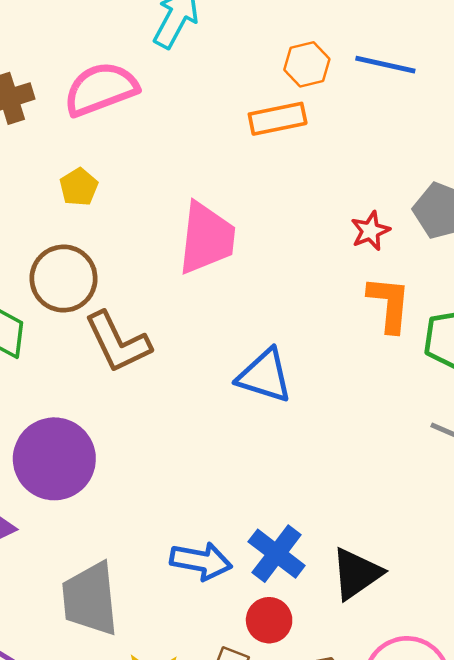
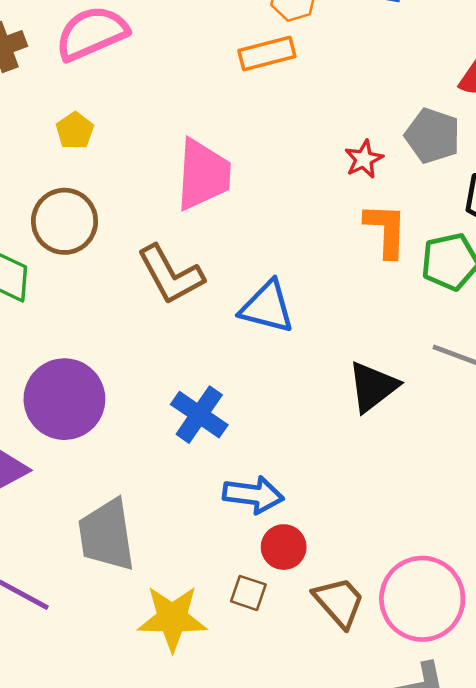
brown L-shape: (118, 342) -> (171, 275), moved
blue cross: (277, 554) -> (199, 415), moved
blue arrow: (201, 561) -> (253, 495), moved
black triangle: (356, 574) -> (373, 387), moved

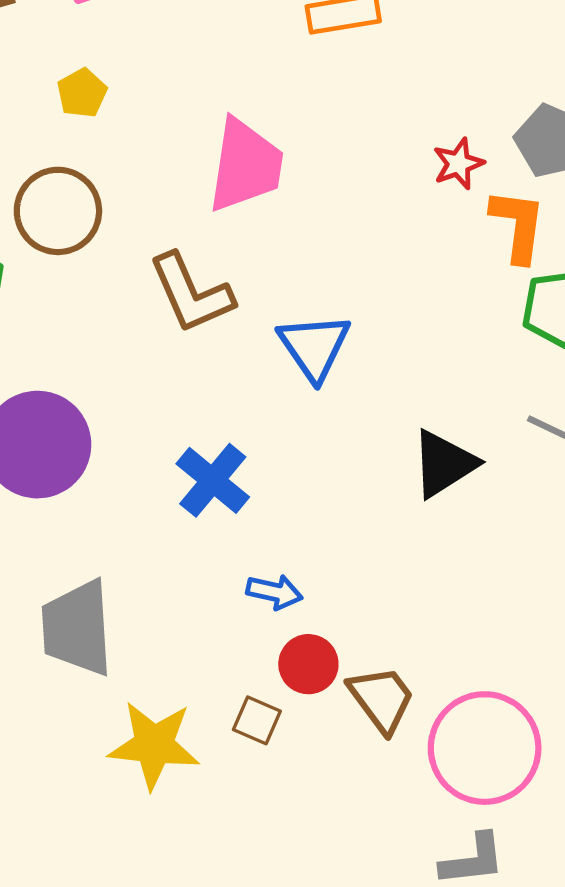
orange L-shape: (386, 230) -> (518, 225), moved
blue triangle: (267, 307) -> (314, 347), turned 36
blue arrow: (253, 495) -> (274, 592), size x0.7
brown trapezoid: (339, 602) -> (382, 699), moved

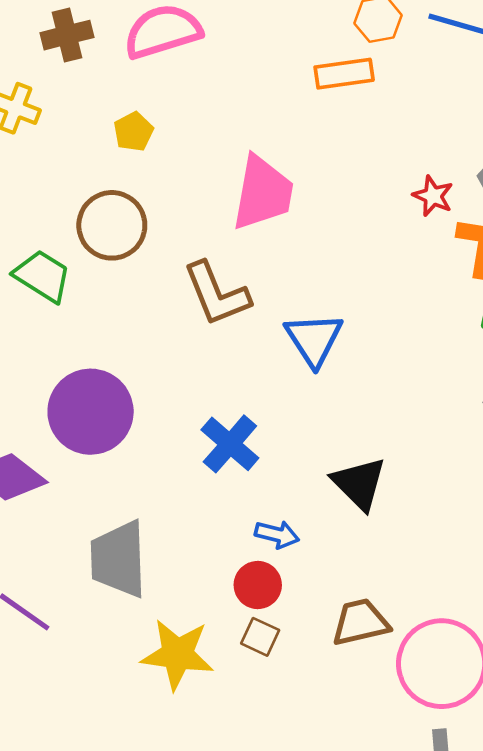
red star: (458, 164) -> (433, 196), turned -30
black triangle: (444, 464) -> (359, 483), moved, turned -44
red circle: (308, 664) -> (258, 585), moved
brown trapezoid: (382, 699) -> (360, 622), turned -68

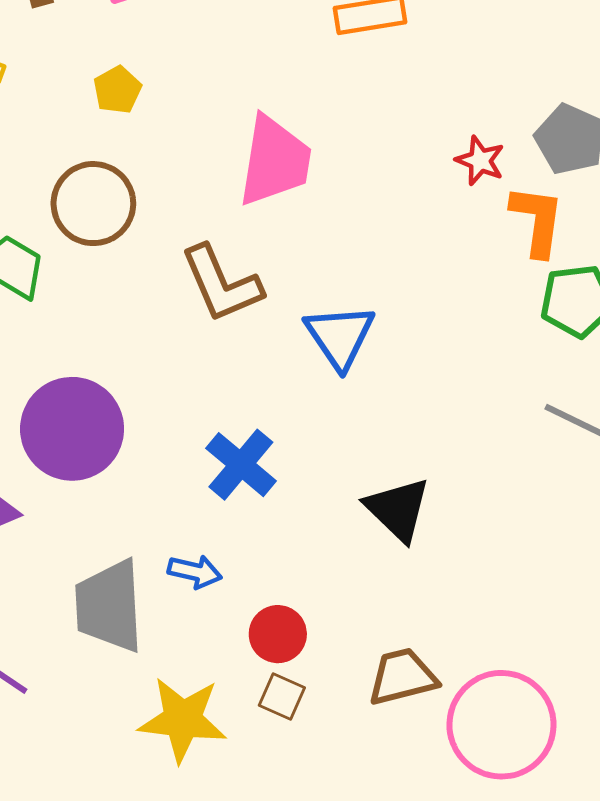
blue arrow: (277, 534) -> (195, 572), moved

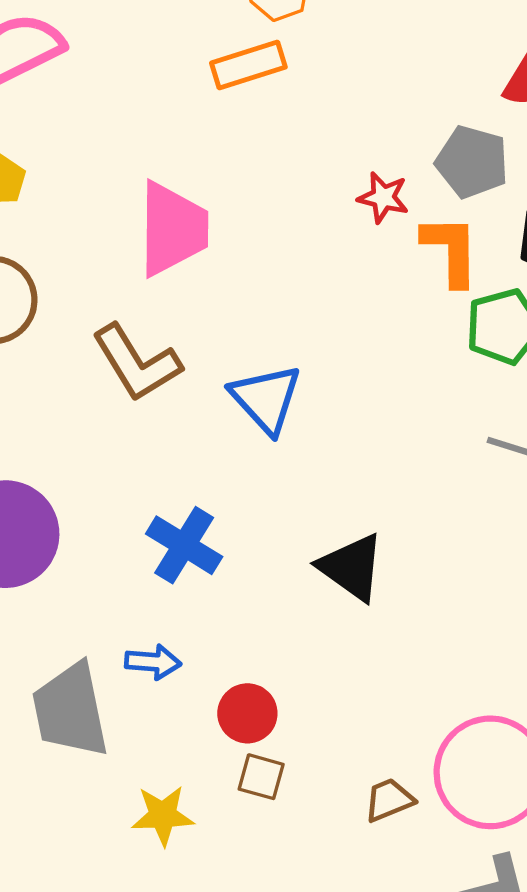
brown trapezoid: (402, 677) -> (389, 800), moved, size x0.7
yellow star: (183, 720) -> (163, 815), size x0.7

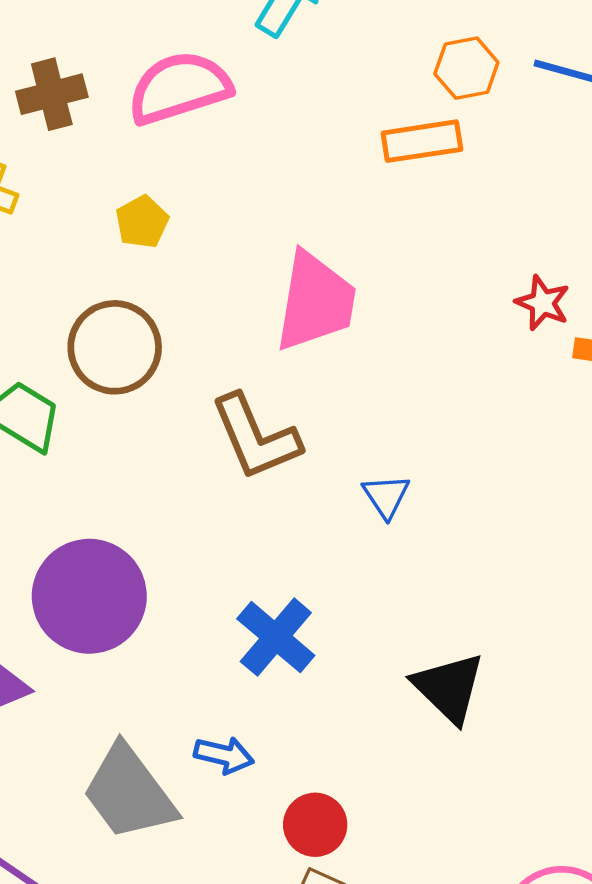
blue triangle: (266, 399) -> (386, 496), size x0.6
gray trapezoid: (70, 710) -> (129, 793), turned -34

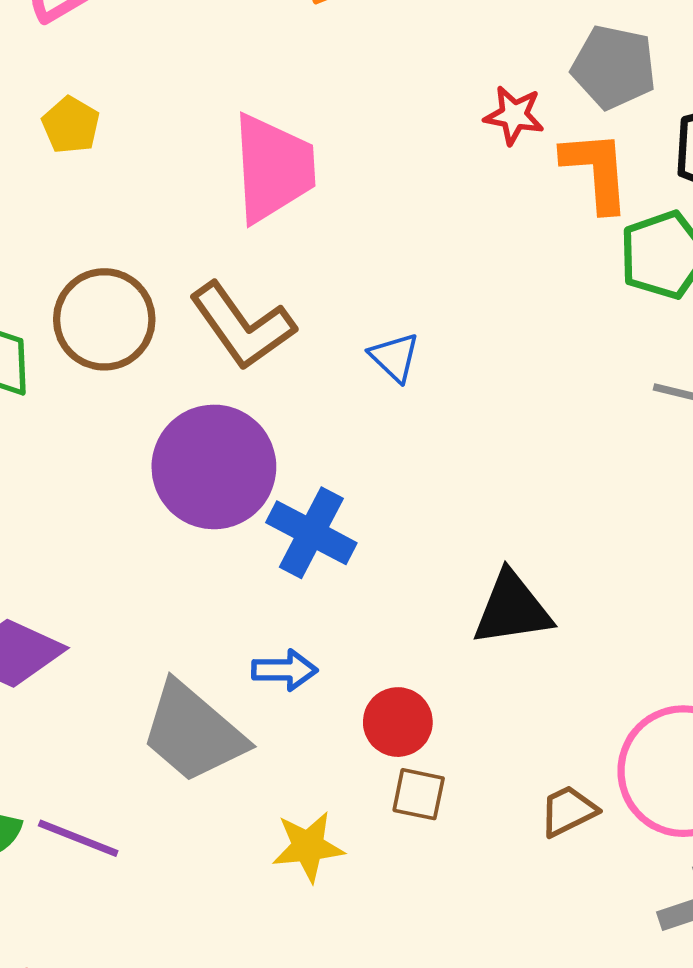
brown circle: (115, 347) -> (104, 319), moved
purple circle: (89, 596) -> (214, 467), moved
black triangle: (449, 688) -> (512, 609), moved, turned -40

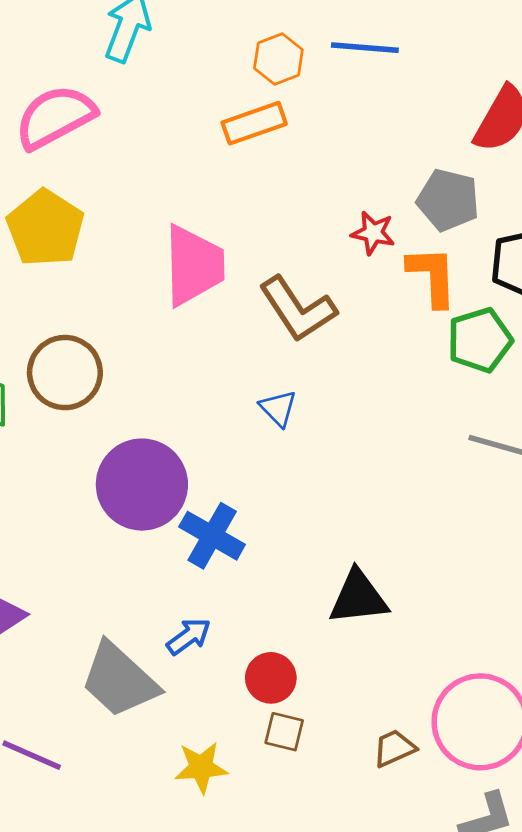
yellow pentagon: (71, 125) -> (45, 228), size x1.8
brown L-shape: (242, 326) -> (298, 309), moved
blue arrow: (285, 670) -> (189, 636), turned -39

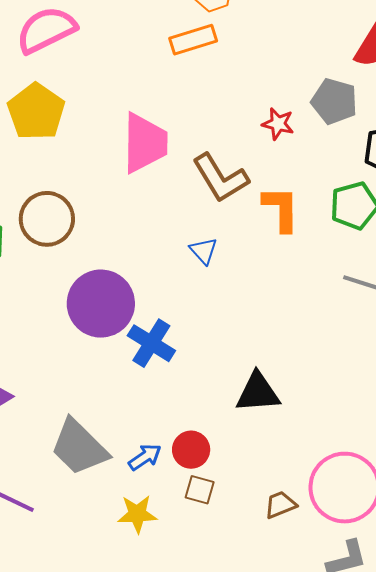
orange L-shape: (432, 276) -> (281, 209), moved
blue arrow: (189, 636) -> (145, 457), moved

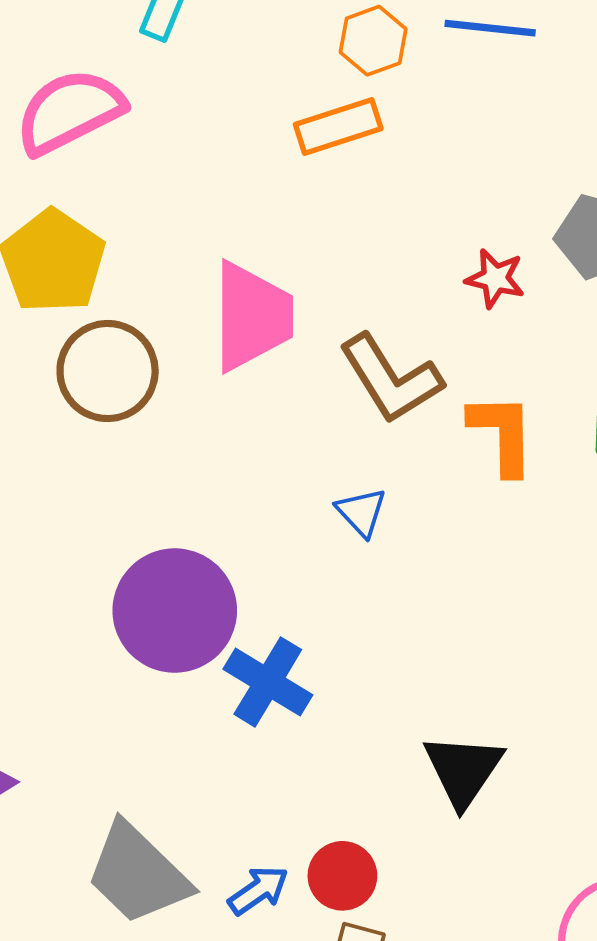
brown circle: (47, 219) -> (108, 371), moved
black triangle: (258, 392) -> (463, 770), turned -51

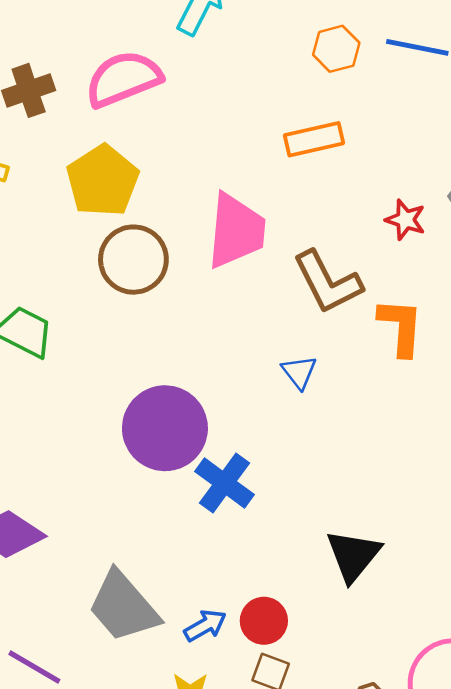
orange rectangle: (338, 127) -> (314, 139), moved

